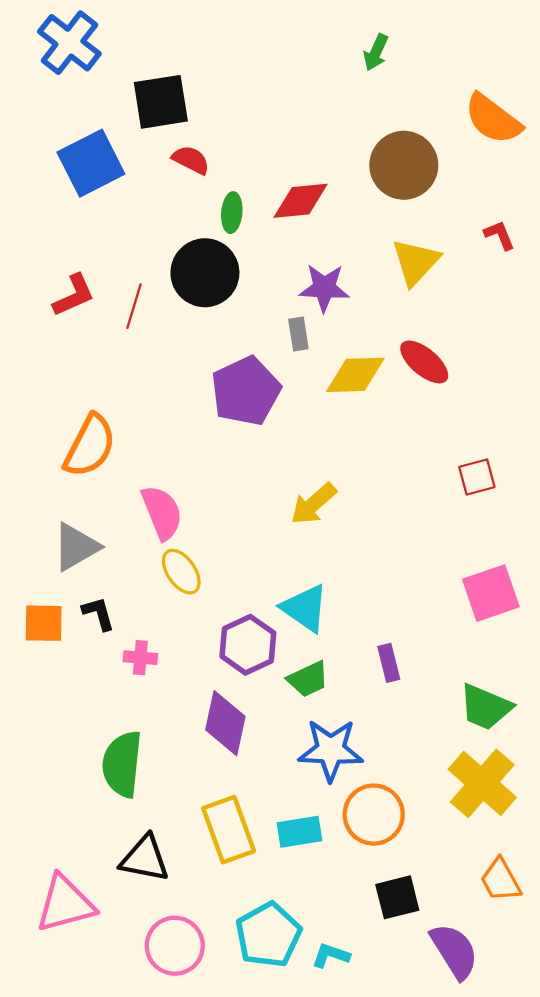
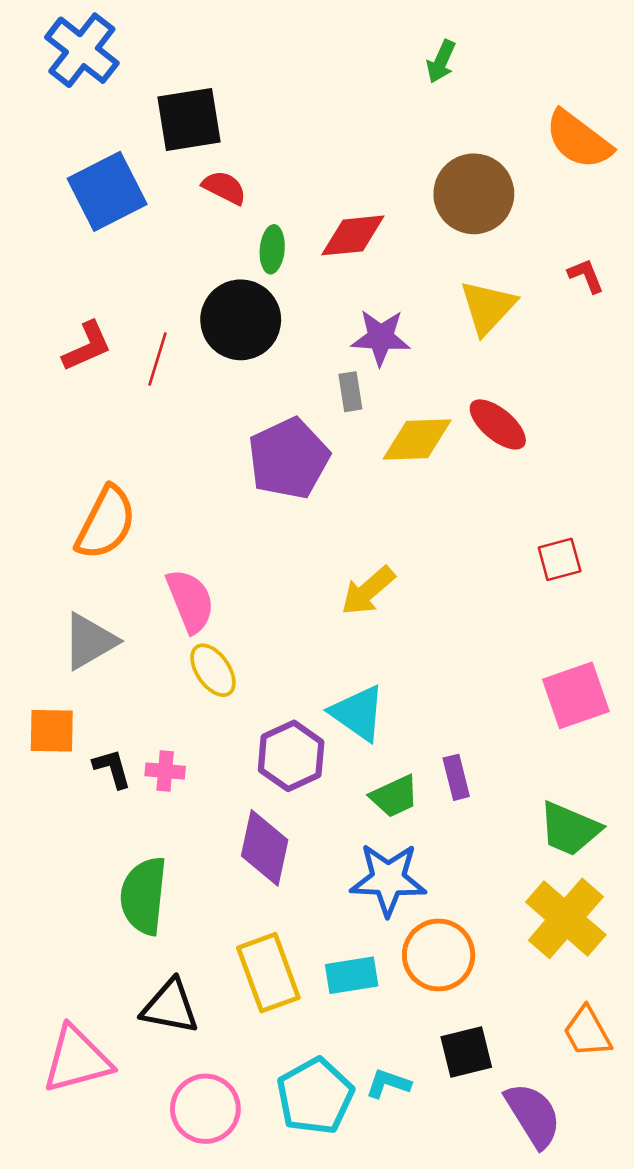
black L-shape: (98, 614) -> (112, 768), moved
green trapezoid: (308, 679) -> (394, 796), moved
cyan L-shape: (331, 955) -> (388, 1084), moved

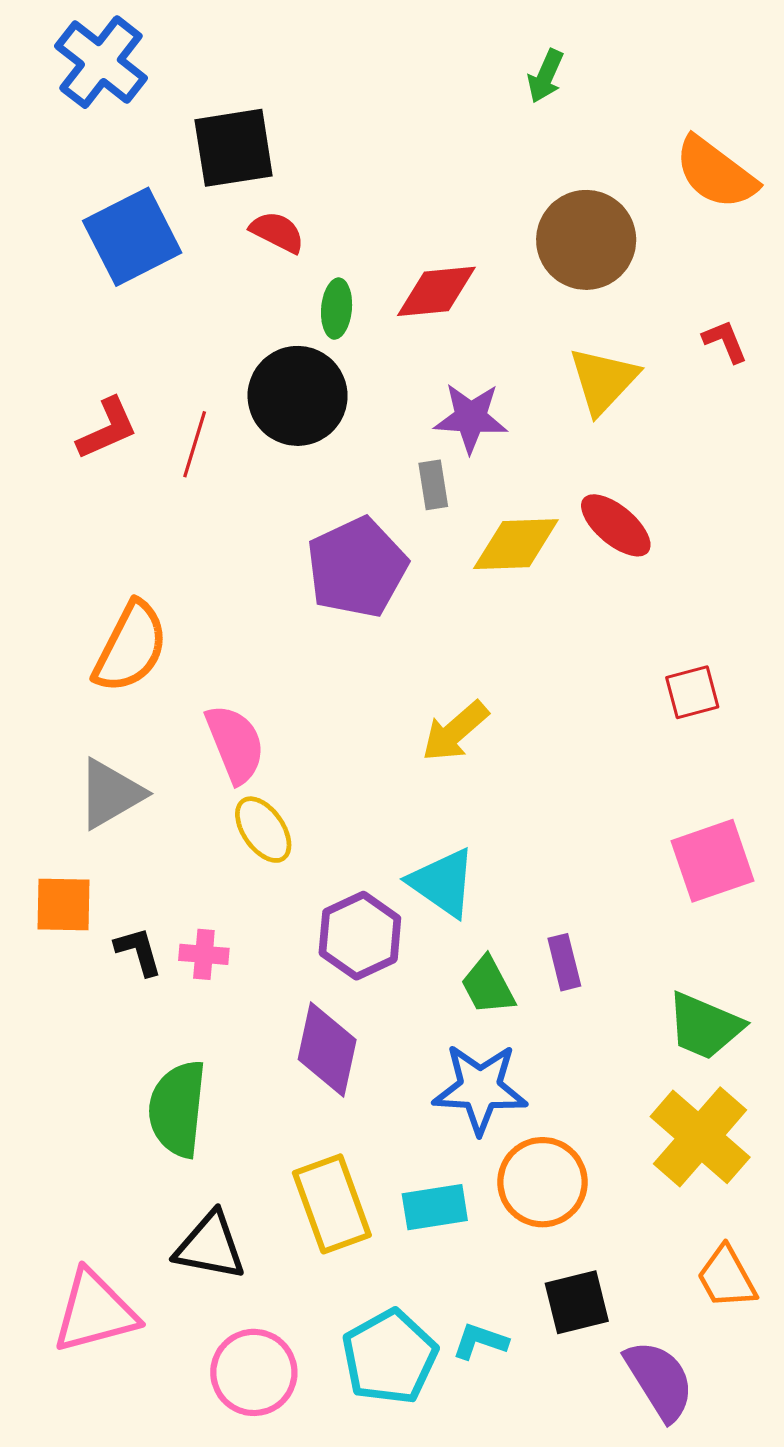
green trapezoid: (394, 796) -> (488, 986), turned 87

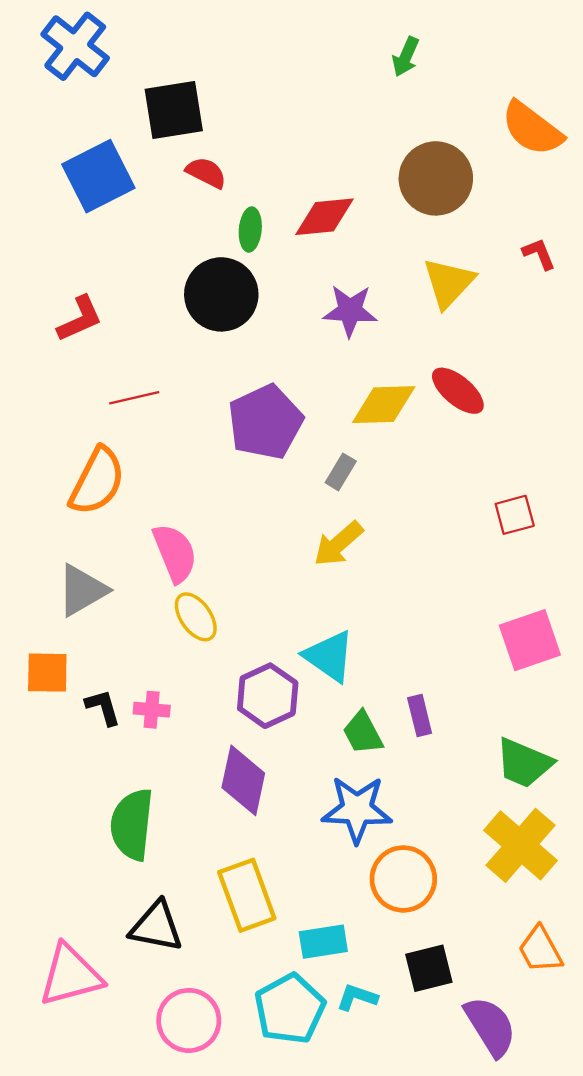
red line: (195, 444) -> (134, 398), moved, turned 60
gray rectangle: (433, 485) -> (341, 472), moved, turned 40
cyan rectangle: (435, 1207) -> (323, 942), moved

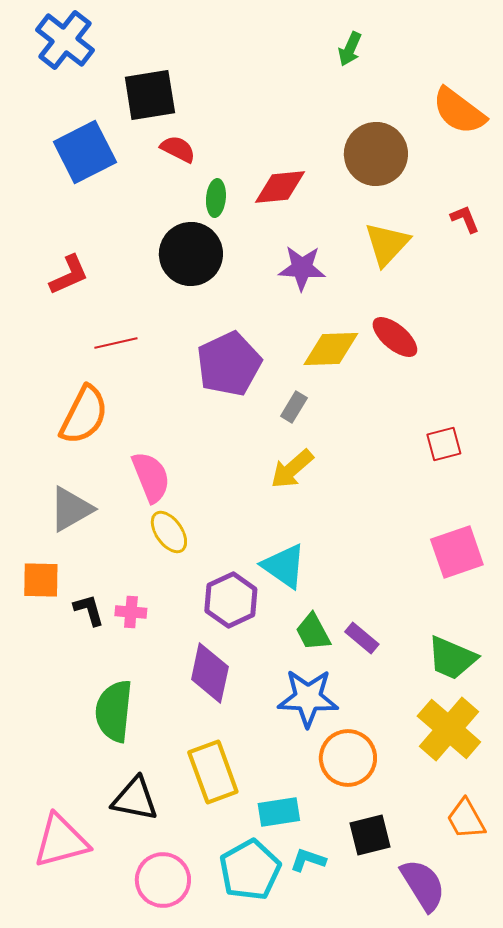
purple rectangle: (420, 715) -> (362, 638), moved, turned -36

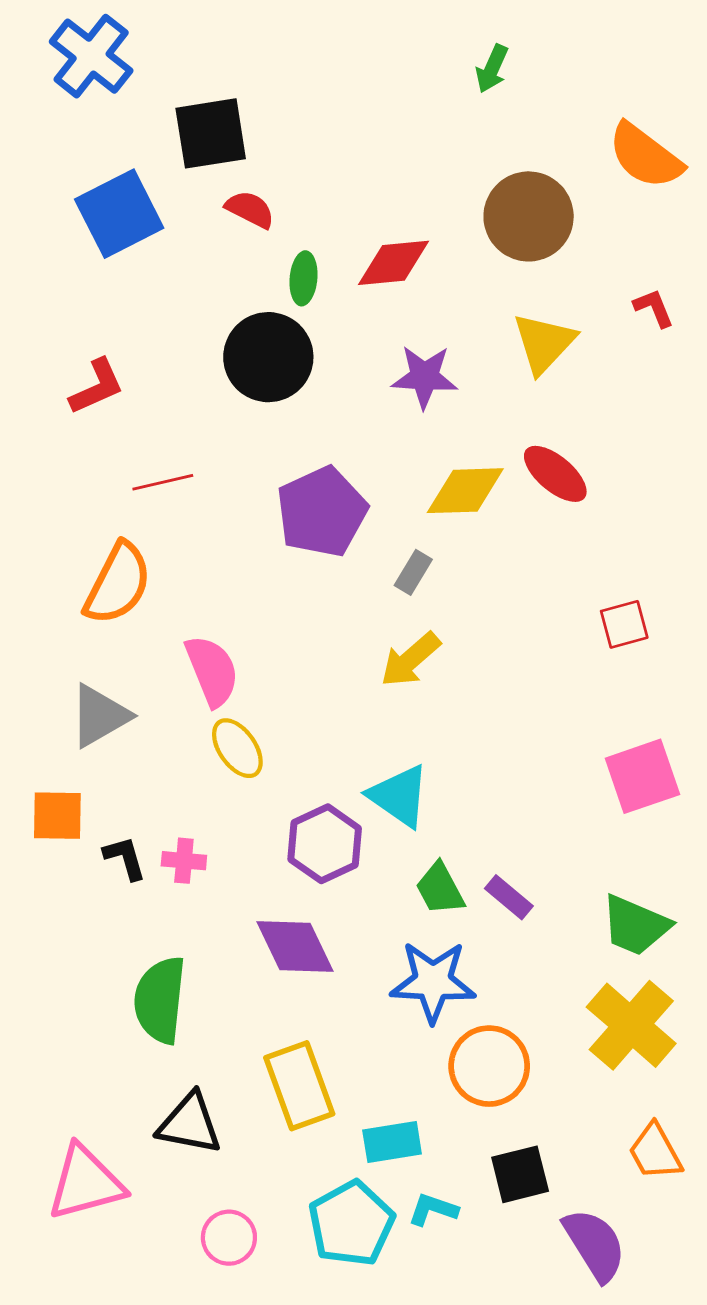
purple diamond: (210, 673) -> (295, 946), turned -38
pink circle: (163, 880) -> (229, 1238), size x0.7

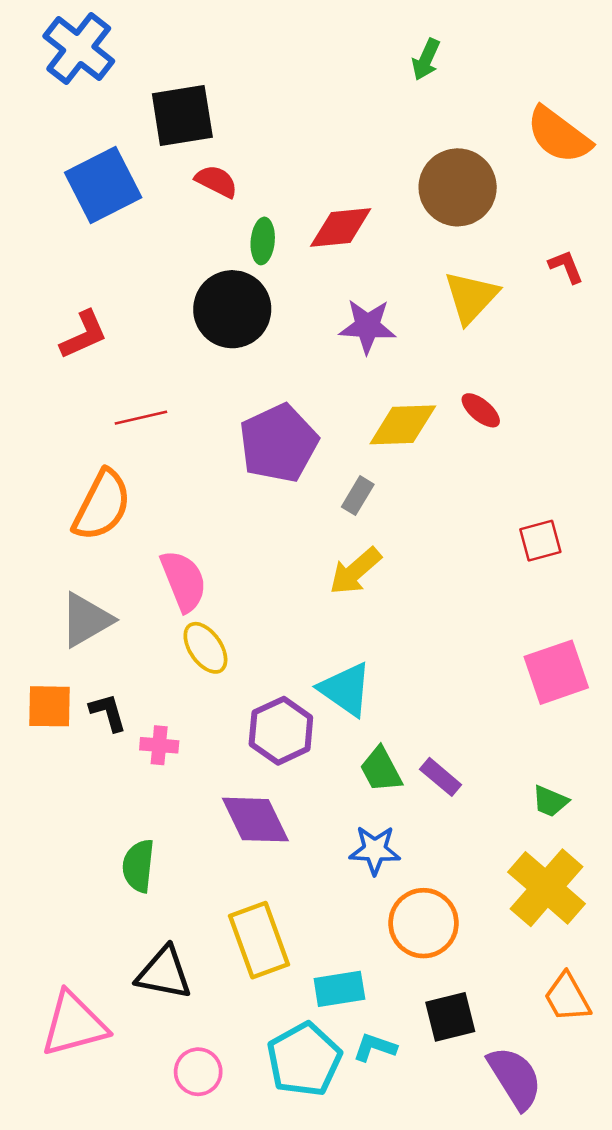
red ellipse: (555, 474) -> (481, 410), size x0.7
black L-shape: (125, 858) -> (108, 712), moved
green trapezoid: (635, 925) -> (550, 801), size x0.6
blue star: (433, 982) -> (375, 850), size x0.7
green semicircle: (160, 1000) -> (138, 866), size x0.7

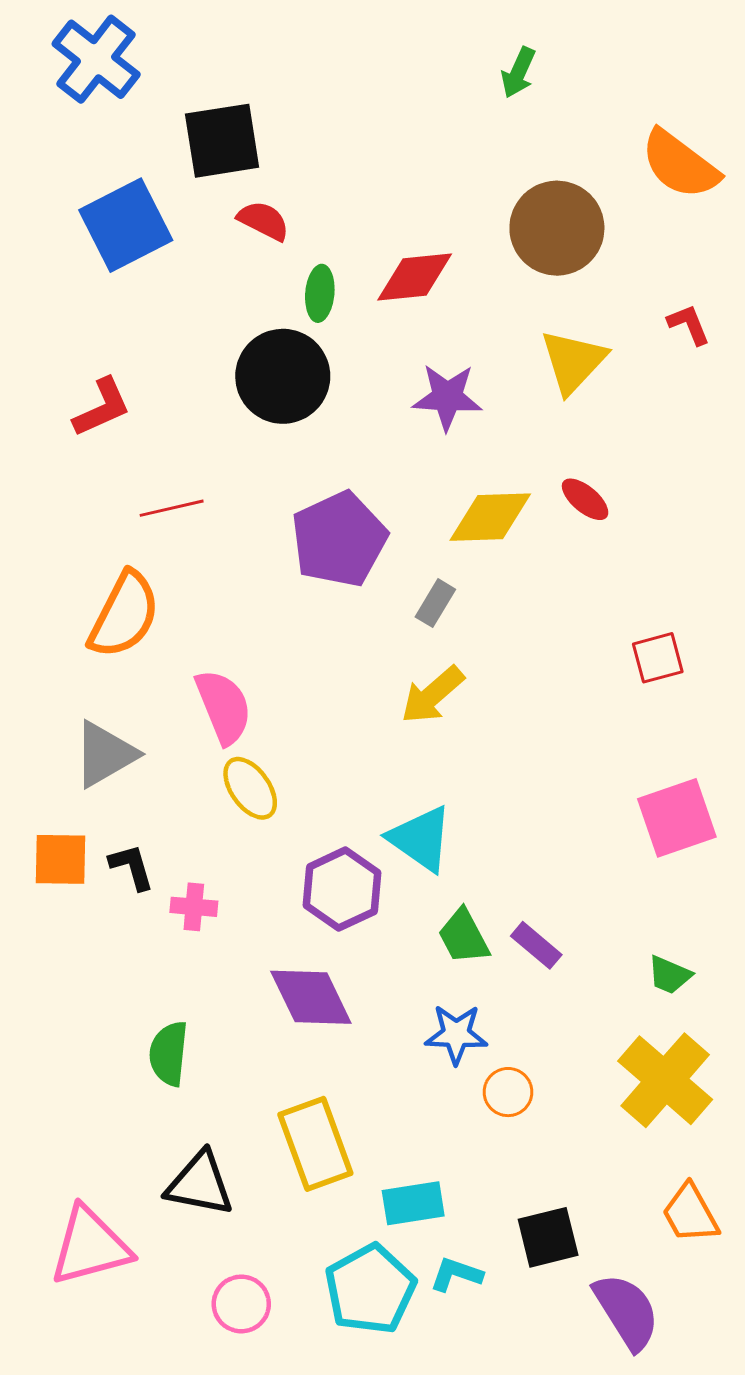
orange circle: (423, 923) -> (508, 1092), moved, size x0.6

